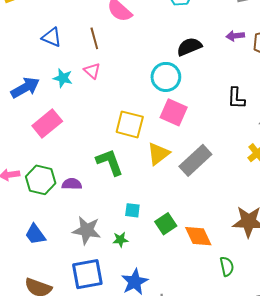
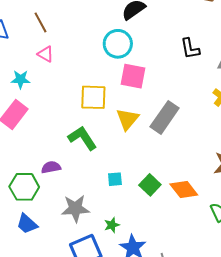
cyan star: (63, 78) -> (21, 79), moved
green hexagon: (41, 180) -> (24, 187), moved
green star: (120, 240) -> (112, 225), moved

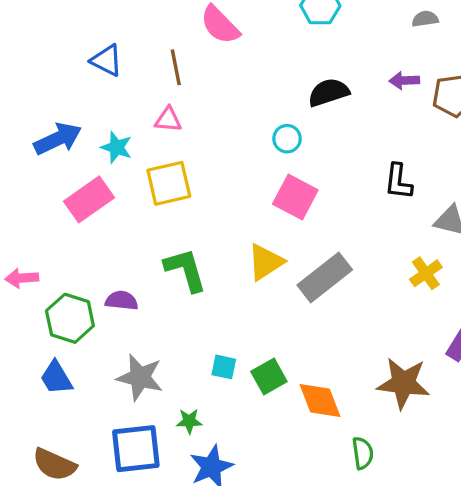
cyan circle: (118, 44) -> (287, 139), size x0.6
pink triangle: (46, 54) -> (168, 120), turned -42
yellow square: (93, 97) -> (169, 183), moved, turned -32
cyan square: (115, 179) -> (224, 367), moved

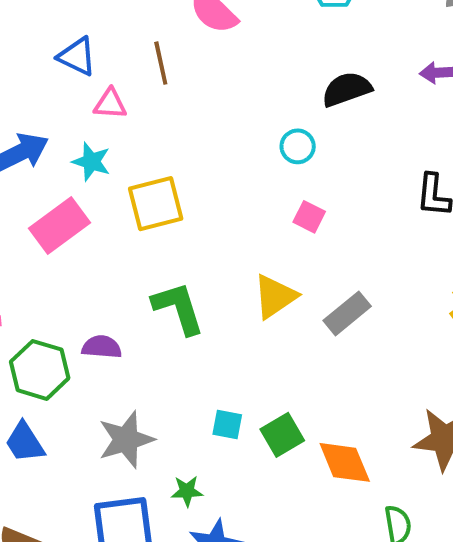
pink triangle: (168, 120) -> (110, 104), moved
pink square: (295, 197) -> (309, 217), size x0.6
gray rectangle: (325, 277) -> (347, 313), size x0.7
gray star: (140, 377) -> (126, 440), turned -30

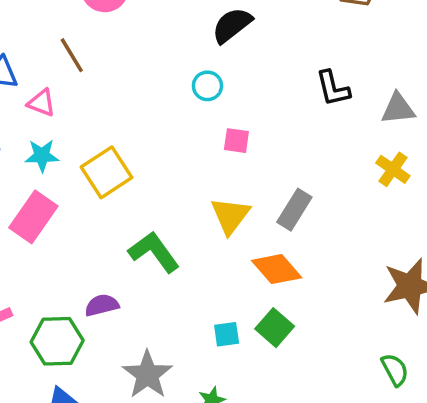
pink triangle: (110, 104) -> (41, 103), turned 36
orange diamond: (345, 462) -> (277, 269), moved

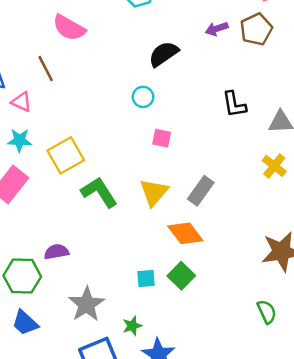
green L-shape: (154, 252) -> (99, 192), moved

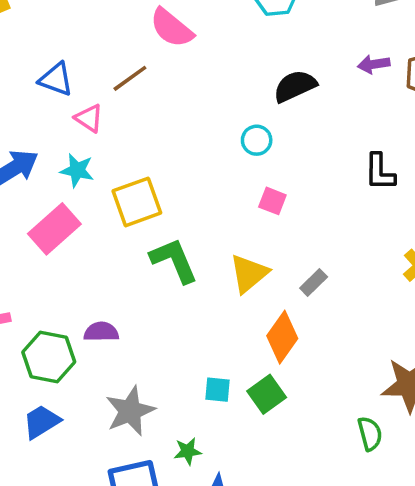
brown line: (46, 69) -> (130, 78), turned 72
gray rectangle: (201, 191) -> (314, 283), size x0.7
orange diamond: (185, 233) -> (282, 337), turned 63
green semicircle: (267, 312) -> (370, 434), moved
blue trapezoid: (25, 323) -> (41, 422), turned 96

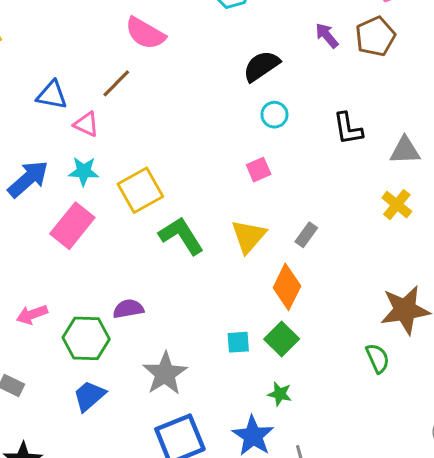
purple arrow: (374, 64) -> (327, 35), turned 68
cyan circle: (257, 140) -> (274, 115), moved
pink square: (272, 201) -> (259, 170), turned -35
green star: (188, 451) -> (280, 394), moved, turned 30

